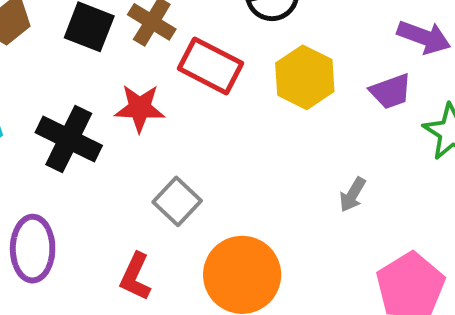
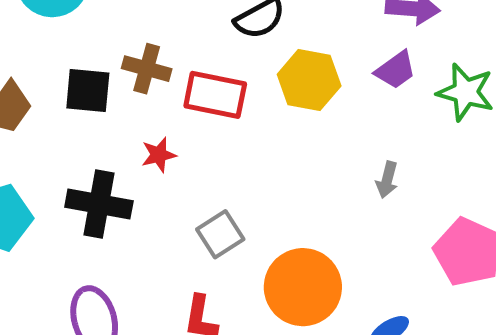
red star: (140, 108) -> (159, 155), size x0.7
gray square: (177, 201) -> (220, 234), turned 30

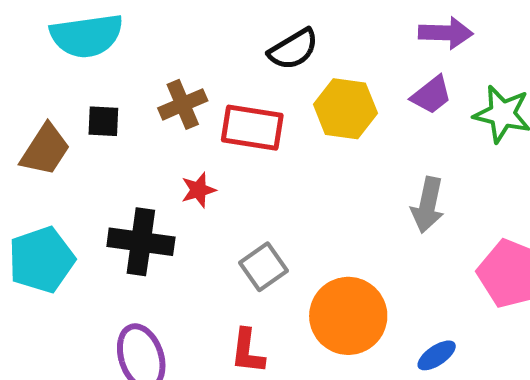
brown cross: (147, 69) -> (183, 104), turned -36
black square: (88, 91) -> (103, 121), moved, size x0.7
gray arrow: (387, 180) -> (428, 205), size x1.5

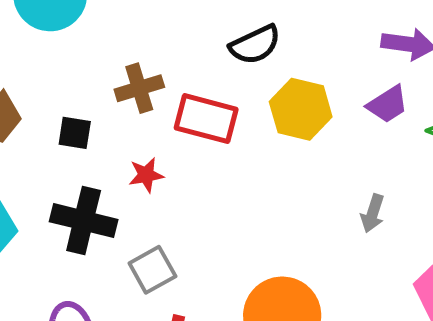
black square: (103, 121) -> (75, 133), moved
gray arrow: (428, 205) -> (373, 213), size x0.7
gray square: (263, 267) -> (152, 270), moved

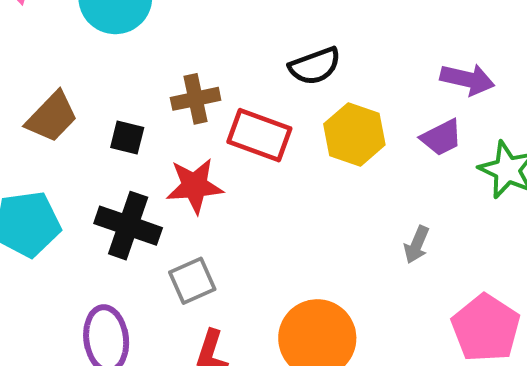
red star: (146, 175) -> (195, 186), size x1.6

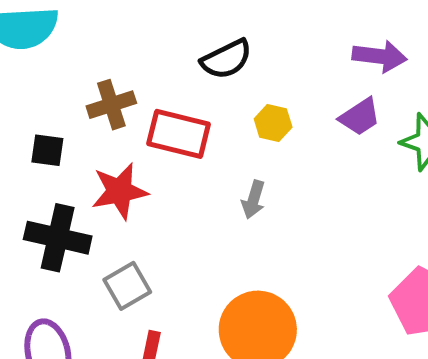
yellow hexagon: (354, 134) -> (273, 123), size x0.6
gray arrow: (417, 245) -> (253, 200), moved

